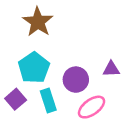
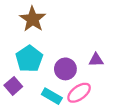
cyan rectangle: (48, 100) -> (52, 96), moved, turned -42

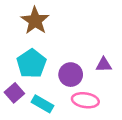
pink ellipse: (79, 93) -> (85, 100), turned 45
cyan rectangle: (52, 96) -> (42, 104), moved

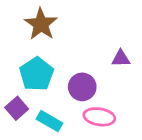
purple triangle: (104, 65) -> (121, 58), moved

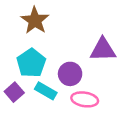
purple triangle: (121, 58) -> (103, 50), size x1.6
cyan rectangle: (49, 121) -> (46, 91), moved

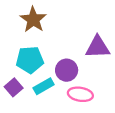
cyan pentagon: (31, 63) -> (30, 60), turned 30
cyan rectangle: (46, 91) -> (44, 86), turned -60

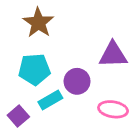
purple square: (14, 87) -> (18, 116), moved
pink ellipse: (80, 94) -> (113, 109), moved

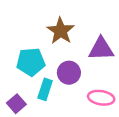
brown star: (38, 23) -> (61, 31), moved
cyan rectangle: (50, 100) -> (45, 89), turned -42

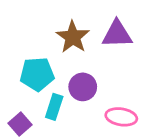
purple triangle: (101, 49) -> (117, 34), moved

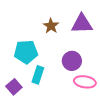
brown star: (73, 37) -> (51, 26), size x0.7
purple circle: (83, 87) -> (72, 61), moved

